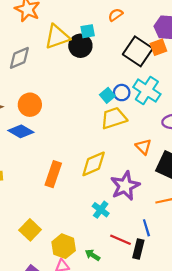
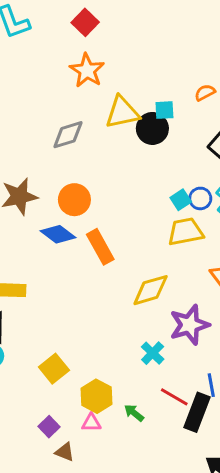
orange rectangle: (53, 174) -> (100, 247), moved, turned -55
black rectangle: (138, 249) -> (197, 412), size x1.4

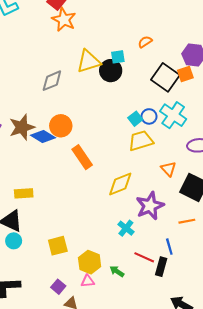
orange star: (87, 70) -> (64, 20), moved
blue diamond: (58, 234) -> (43, 136), moved
yellow square: (54, 369) -> (58, 246), turned 30
black rectangle: (197, 412) -> (161, 267), size x0.7

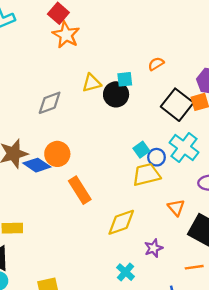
yellow triangle: (88, 61) -> (92, 83), size x0.7
blue circle: (149, 116) -> (156, 157), moved
purple star: (150, 206) -> (153, 248), size x0.6

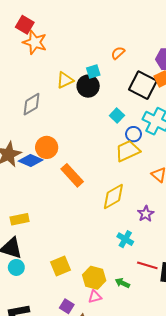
cyan square: (141, 150) -> (117, 115), moved

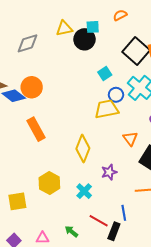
orange rectangle: (72, 175) -> (36, 129), moved
yellow diamond: (113, 196) -> (83, 148), turned -52
yellow hexagon: (94, 278) -> (49, 183), moved

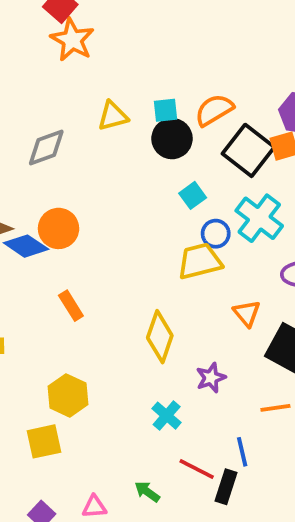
orange semicircle: (120, 15) -> (214, 110), moved, size x1.5
black circle: (84, 39) -> (172, 139), moved
orange rectangle: (36, 129) -> (71, 306), size x0.7
yellow hexagon: (49, 183) -> (68, 395), moved

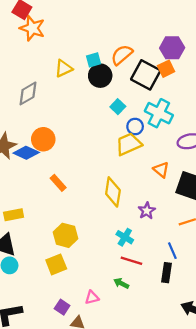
red line: (197, 469) -> (131, 261), moved

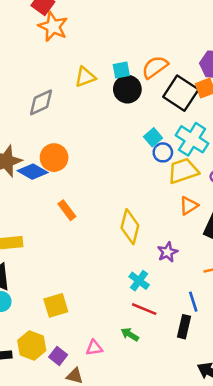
cyan square: (118, 107) -> (153, 137), moved
yellow trapezoid: (129, 144) -> (183, 171), moved
orange triangle: (161, 170) -> (189, 206), turned 42
yellow hexagon: (65, 235) -> (32, 346), moved

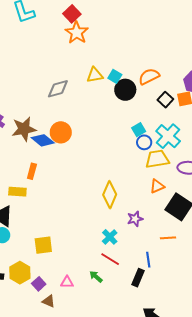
cyan square: (121, 70) -> (115, 76), moved, turned 32
black square: (181, 93) -> (165, 100), size x0.6
orange rectangle: (67, 210) -> (32, 171), moved, turned 42

